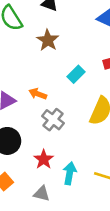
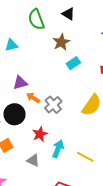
cyan rectangle: (76, 74) -> (73, 63), moved
orange arrow: (38, 94) -> (33, 98), moved

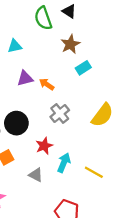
black triangle: (68, 14) -> (69, 11), moved
purple triangle: (20, 83) -> (25, 78), moved
orange arrow: (33, 98) -> (47, 84), moved

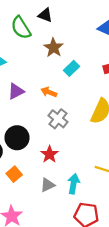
orange arrow: (47, 84) -> (49, 92), moved
cyan arrow: (64, 163) -> (74, 184), moved
gray triangle: (36, 175) -> (48, 185), turned -40

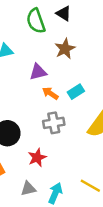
cyan rectangle: (71, 68) -> (76, 92), moved
purple triangle: (16, 91) -> (38, 72), moved
gray cross: (58, 119) -> (54, 123), turned 30

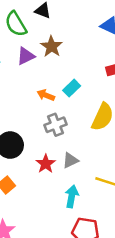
purple triangle: (38, 72) -> (26, 56), moved
gray triangle: (28, 189) -> (70, 160), moved

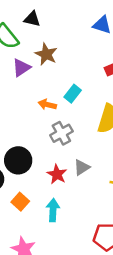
cyan arrow: (72, 196) -> (53, 210), moved

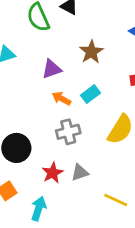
brown star: (46, 54) -> (91, 52), moved
purple triangle: (21, 68) -> (52, 69), moved

